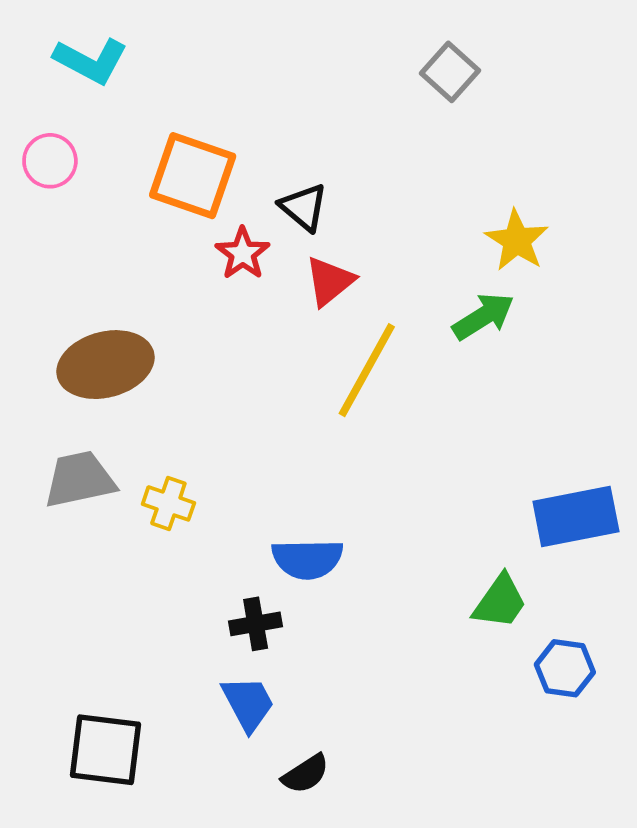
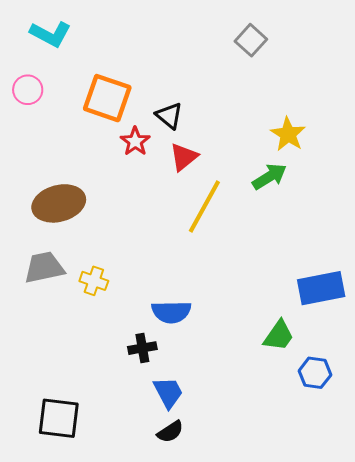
blue trapezoid: (248, 703) -> (168, 392), moved

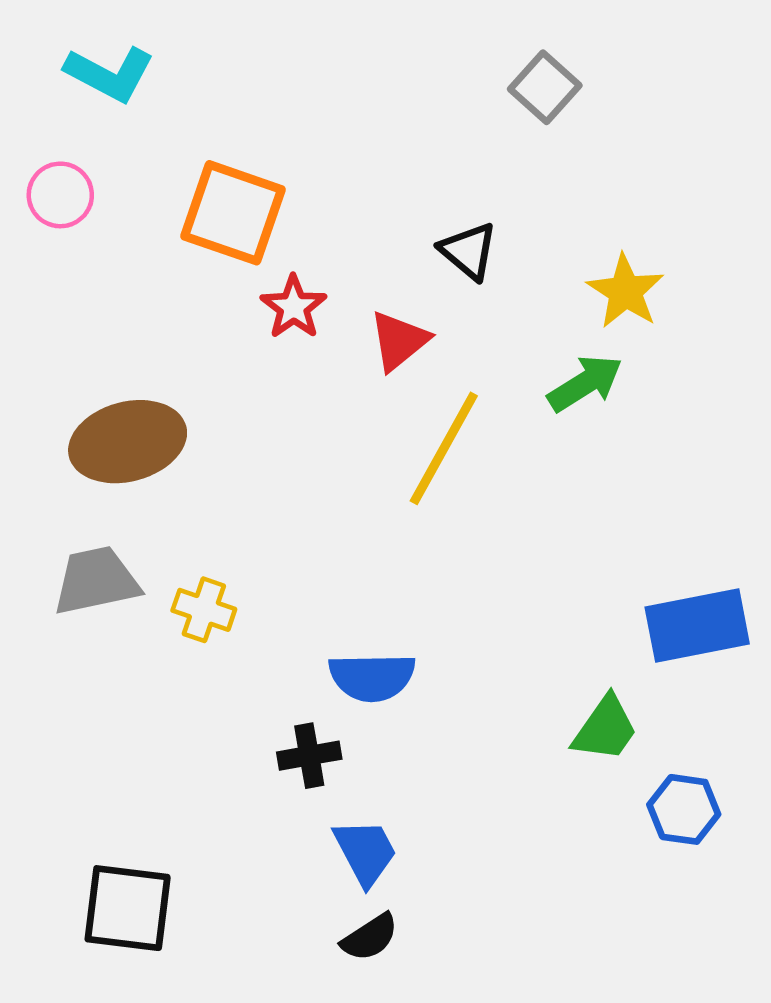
black triangle: (169, 116) -> (468, 251), moved

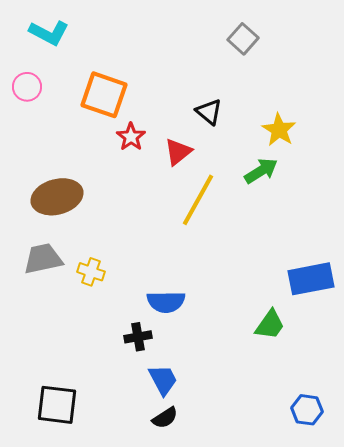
blue hexagon: (684, 809) -> (307, 410), moved

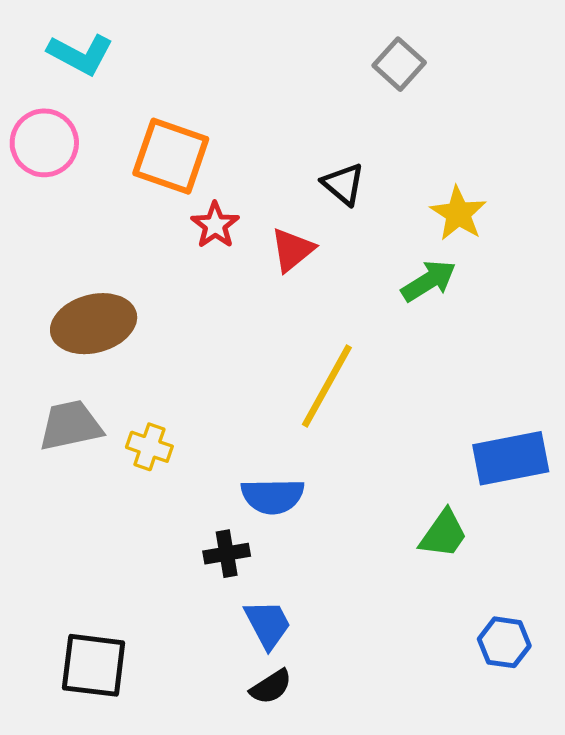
pink circle: (27, 87) -> (44, 143), size x1.4
yellow line: (198, 200) -> (327, 386), moved
blue hexagon: (307, 410) -> (504, 642), moved

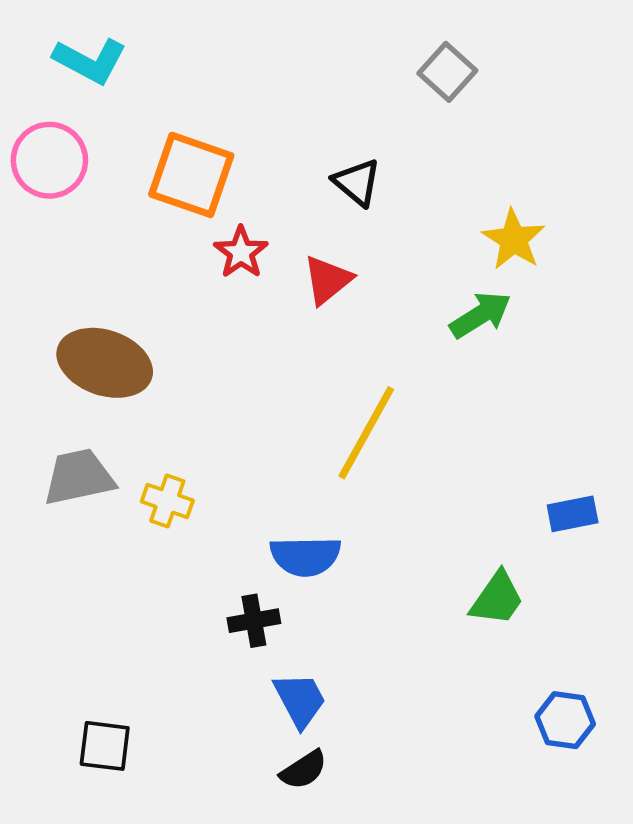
black triangle: (343, 184) -> (357, 182), moved
brown ellipse: (94, 324) -> (105, 363), turned 34
blue rectangle: (511, 458) -> (573, 514), size x0.6
black square: (94, 665) -> (105, 746), size x0.7

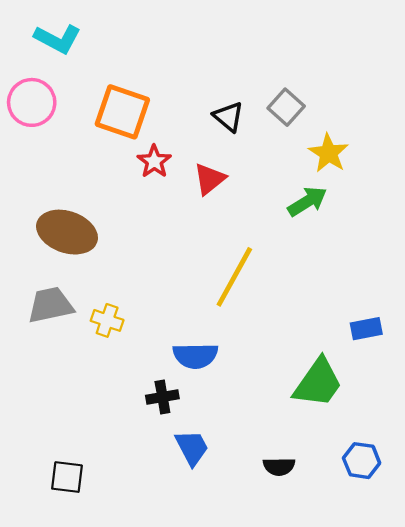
gray square: (447, 72) -> (286, 107), moved
green trapezoid: (497, 599) -> (318, 383), size x1.4
black semicircle: (304, 770) -> (279, 466), moved, turned 32

